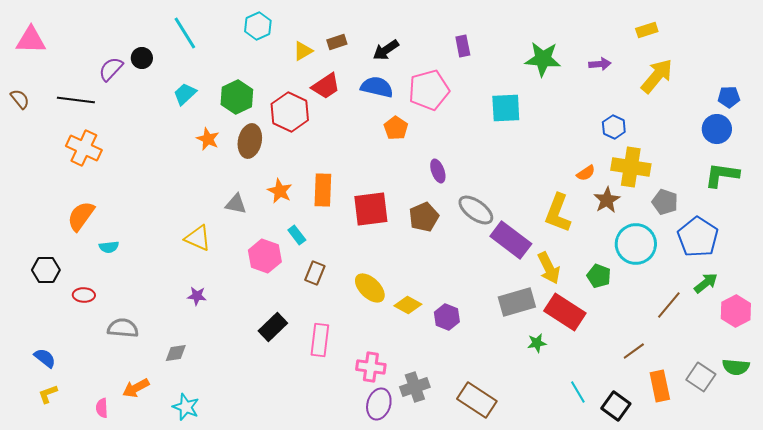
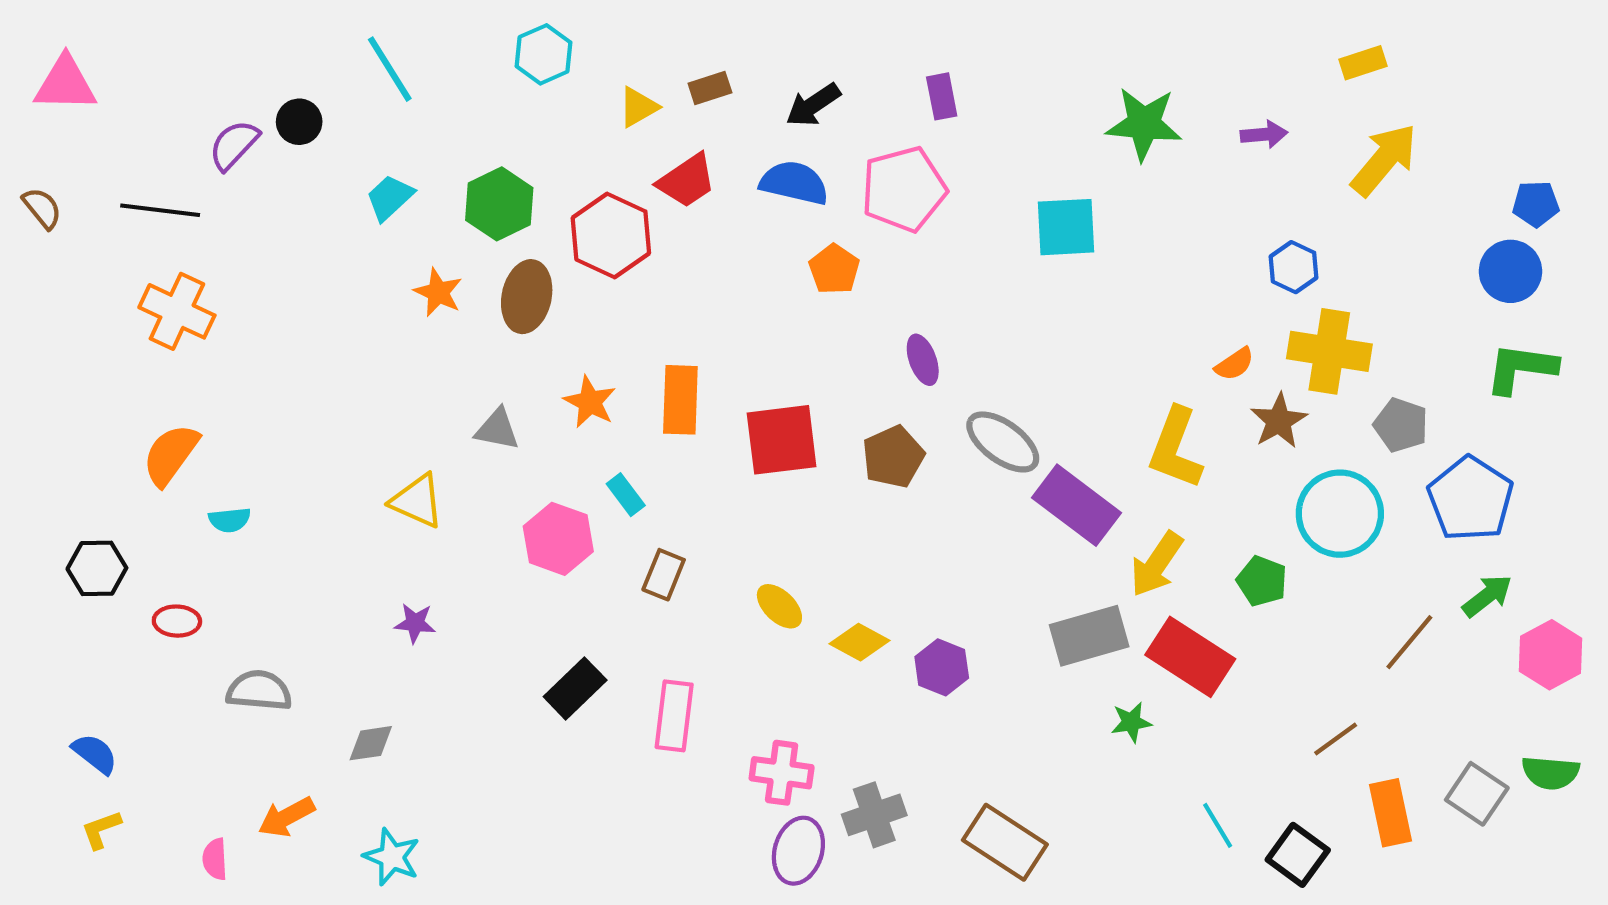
purple rectangle: (463, 46) -> (942, 96), moved
yellow arrow: (549, 268) -> (1157, 564), turned 60
yellow ellipse: (370, 288) -> (779, 606), size x0.7

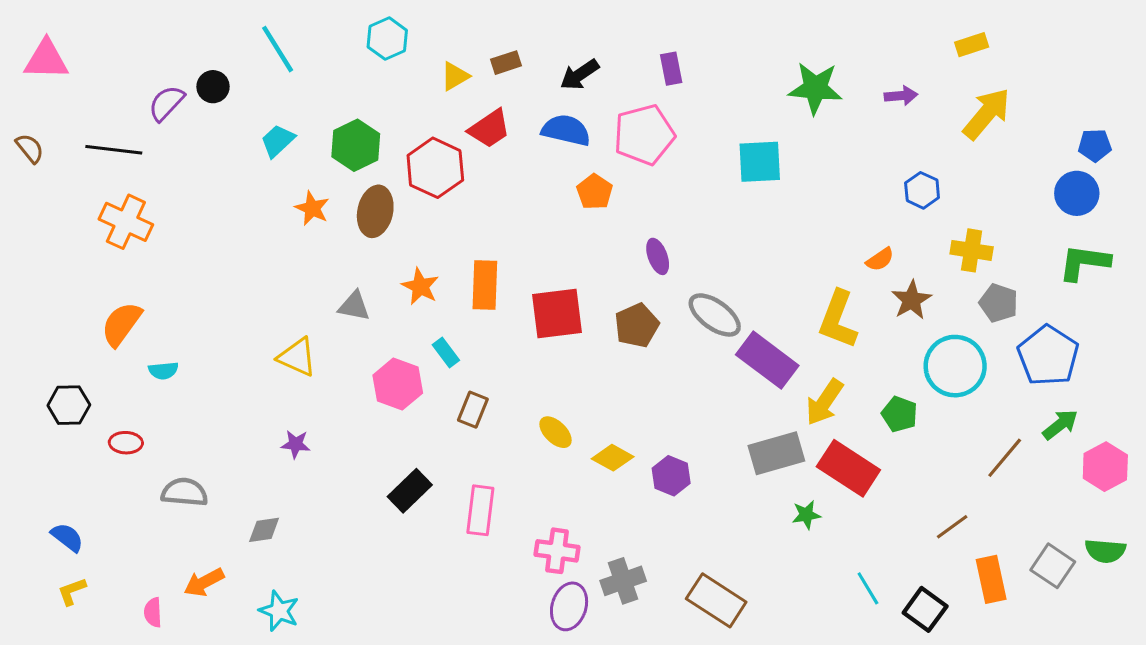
yellow cross: (1329, 351) -> (972, 250), moved, size x0.7

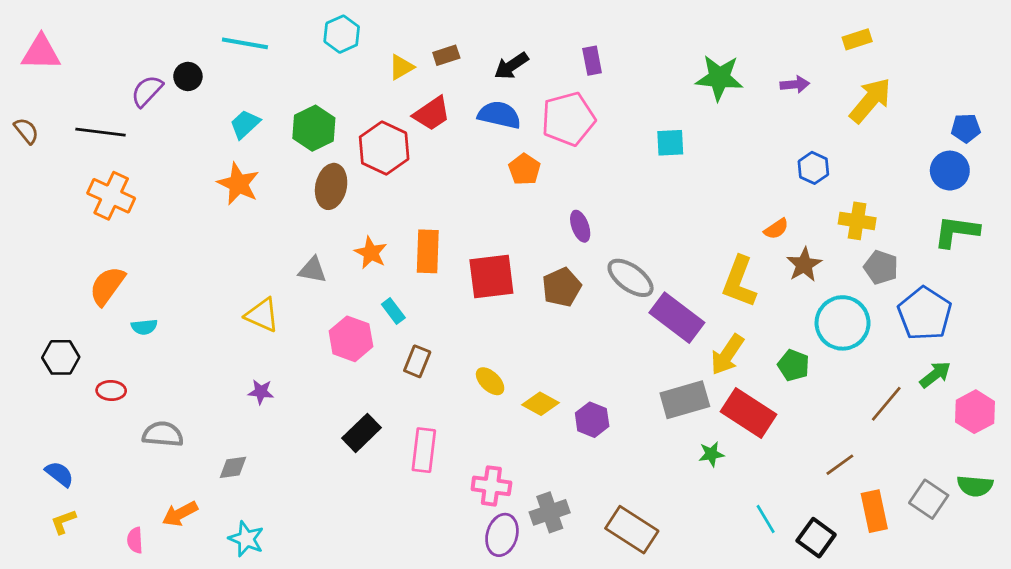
cyan line: (278, 49) -> (245, 43), turned -48
cyan square: (760, 162) -> (670, 143), size x0.7
orange star: (312, 208) -> (238, 184), moved, size x1.4

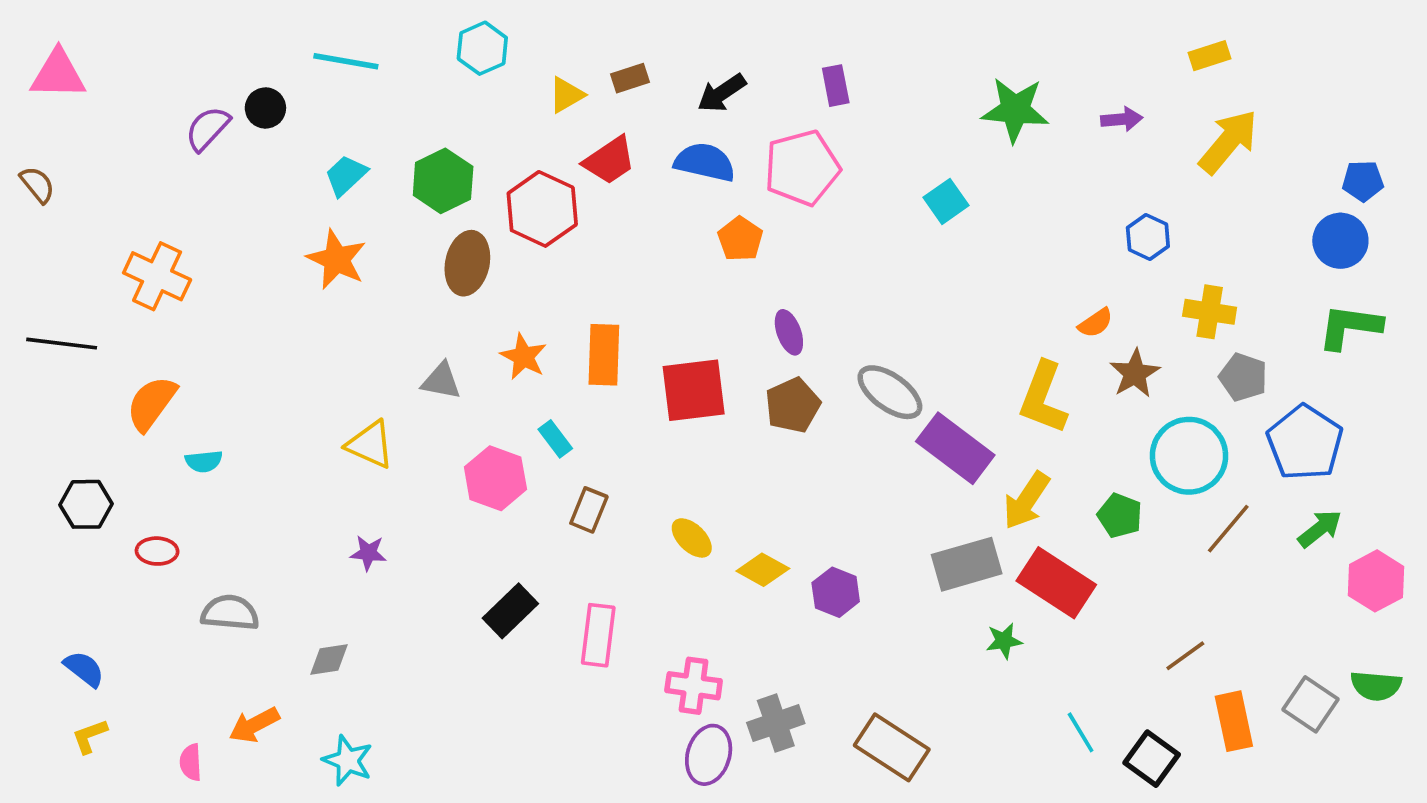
black line: (101, 132) -> (62, 344), moved
cyan square: (670, 143) -> (946, 201), turned -32
purple ellipse: (580, 226) -> (789, 332), moved
brown line: (886, 404) -> (1228, 529), moved

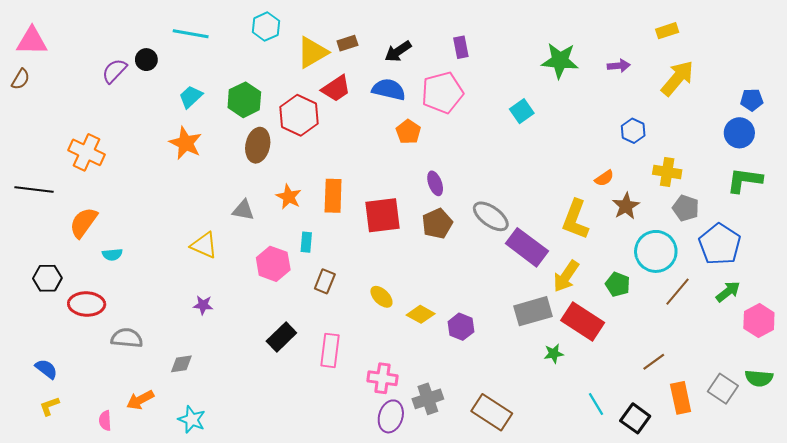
yellow triangle: (566, 95) -> (312, 52), size x1.6
brown semicircle: (37, 185) -> (21, 79), moved, turned 70
cyan rectangle: (555, 439) -> (306, 242), turned 42
red ellipse: (157, 551) -> (87, 304), size x1.6

